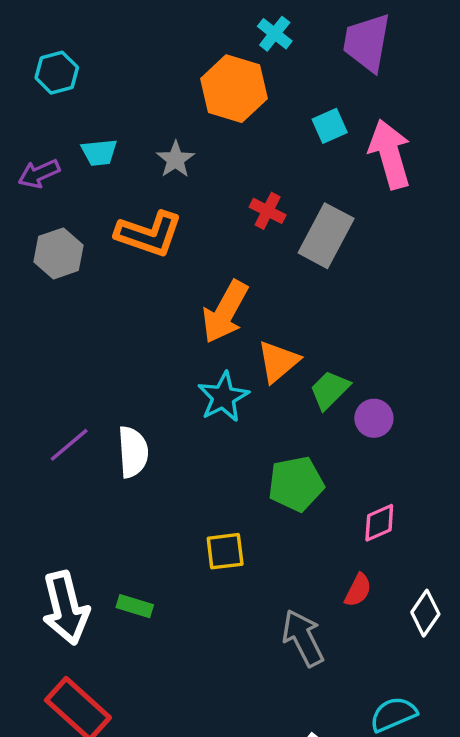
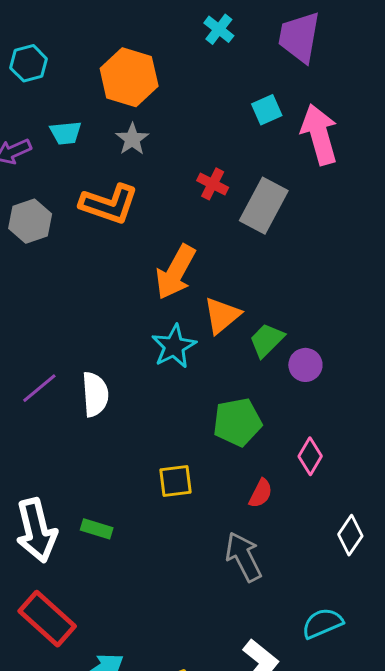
orange hexagon: (234, 89) -> (129, 77), moved
pink diamond: (379, 523) -> (310, 456), turned -36
red semicircle: (358, 590) -> (261, 493), moved

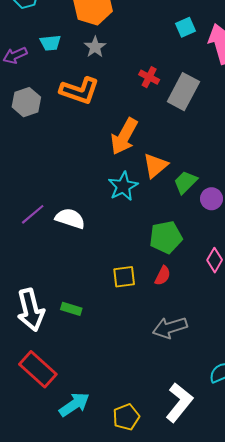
white semicircle: (95, 394) -> (70, 218), turned -68
red semicircle: (261, 493) -> (163, 276), moved
gray arrow: (244, 557) -> (170, 328), turned -80

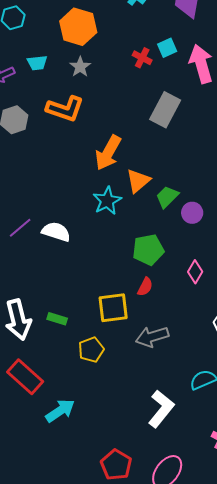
red cross: (149, 77) -> (142, 58), moved
yellow square: (124, 277) -> (113, 308), moved, size x1.4
yellow pentagon: (126, 417) -> (91, 350), moved

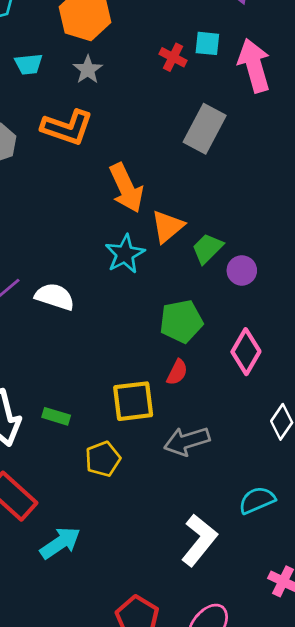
cyan square: (167, 48) -> (207, 43), turned 30
orange arrow: (108, 153) -> (126, 188), turned -54
pink diamond: (195, 272) -> (246, 352), size x1.4

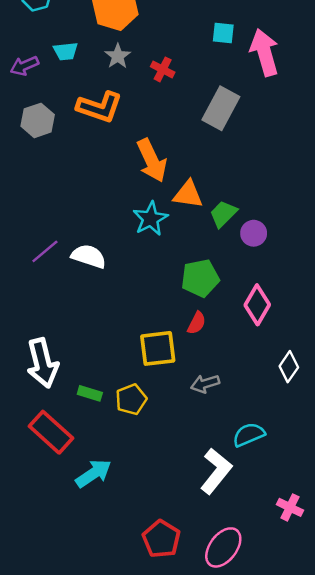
red cross: (173, 57) -> (163, 69), moved
orange triangle: (168, 226) -> (188, 194), turned 48
green rectangle: (56, 416) -> (90, 393), moved
gray arrow: (187, 441) -> (205, 384), size x0.7
cyan semicircle: (257, 500) -> (249, 435), moved

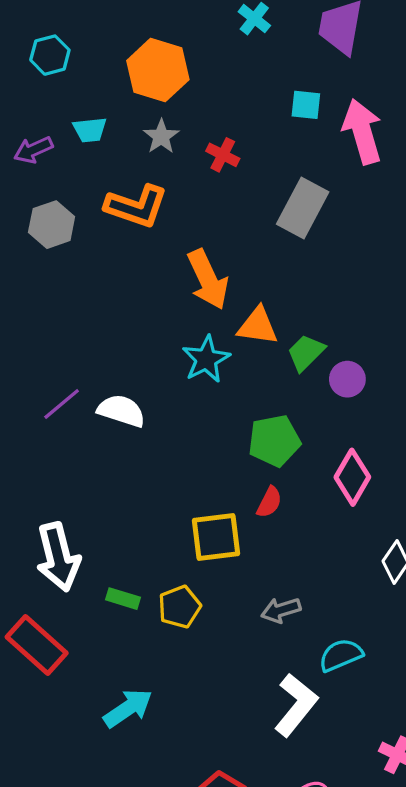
gray arrow: (205, 384) -> (281, 610), moved
red rectangle: (51, 432) -> (37, 645), moved

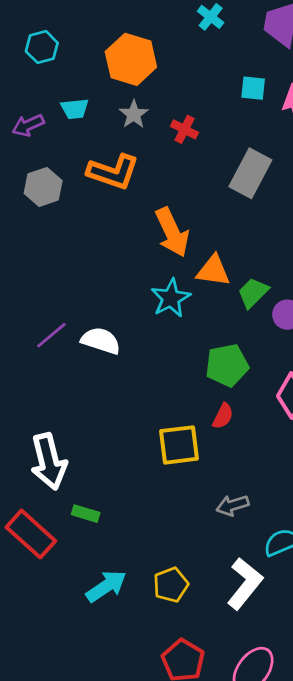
green rectangle: (123, 599) -> (86, 514), moved
yellow pentagon: (180, 607) -> (171, 585), moved

